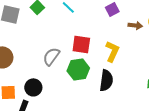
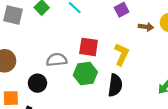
gray semicircle: (51, 56) -> (57, 60), turned 48
black circle: (33, 87) -> (37, 83), moved

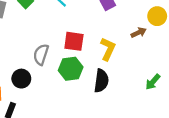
brown arrow: (146, 27) -> (139, 33), moved, turned -32
gray semicircle: (57, 60) -> (41, 54), turned -66

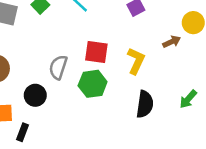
black semicircle: (101, 81) -> (145, 104), moved

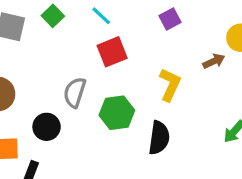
red square: (96, 52) -> (112, 52), moved, turned -30
black semicircle: (145, 104) -> (159, 138), moved

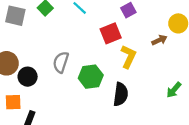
red square: (112, 52) -> (111, 33), moved
black circle: (47, 127) -> (28, 77), moved

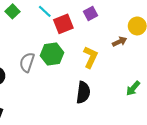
red square: (111, 33) -> (63, 24), moved
green hexagon: (91, 77) -> (52, 54), moved

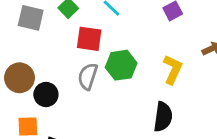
red square: (63, 24) -> (89, 39), moved, turned 30

